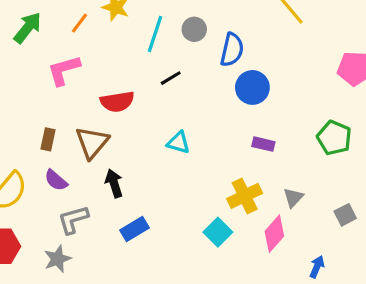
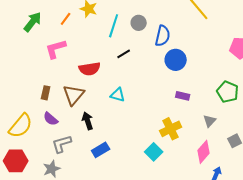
cyan triangle: (179, 143) -> (118, 95), moved
gray triangle: (293, 198) -> (210, 121), moved
pink diamond: (274, 234) -> (204, 152), moved

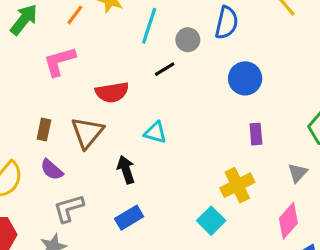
gray circle: (139, 23) -> (188, 40), moved
blue semicircle: (163, 36) -> (227, 23), moved
purple rectangle: (183, 96) -> (256, 134), turned 72
black arrow: (88, 121) -> (126, 170), moved

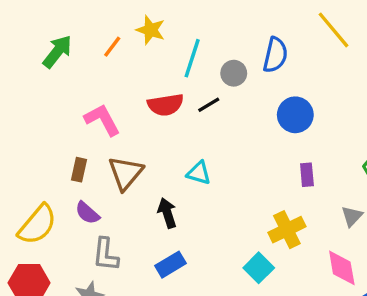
pink L-shape: (59, 61) -> (102, 120), moved, turned 78
red semicircle: (112, 92) -> (166, 105), moved
gray L-shape: (69, 208) -> (106, 255), turned -68
pink diamond: (288, 221) -> (342, 268), turned -51

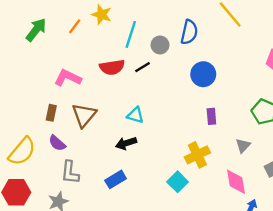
pink L-shape: (102, 120) -> (68, 78), turned -36
black arrow: (167, 213) -> (126, 143), moved, turned -90

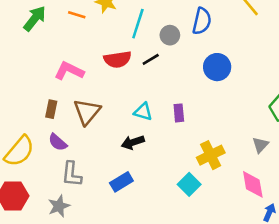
orange line: (75, 26) -> (77, 15), turned 70
purple rectangle: (211, 116) -> (179, 113), moved

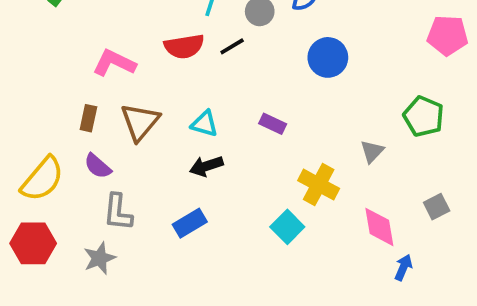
cyan triangle: (143, 112) -> (204, 124), moved
purple rectangle: (179, 113) -> (273, 124), turned -60
gray triangle: (260, 145) -> (372, 151), moved
yellow cross: (211, 155) -> (319, 185), turned -36

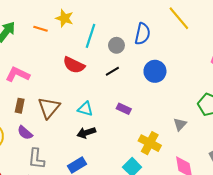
red semicircle: (184, 46) -> (74, 65), turned 35
black line: (232, 46) -> (112, 71), moved
pink L-shape: (114, 63) -> (18, 74), moved

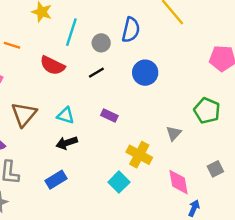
orange line: (41, 29) -> (12, 45), moved

